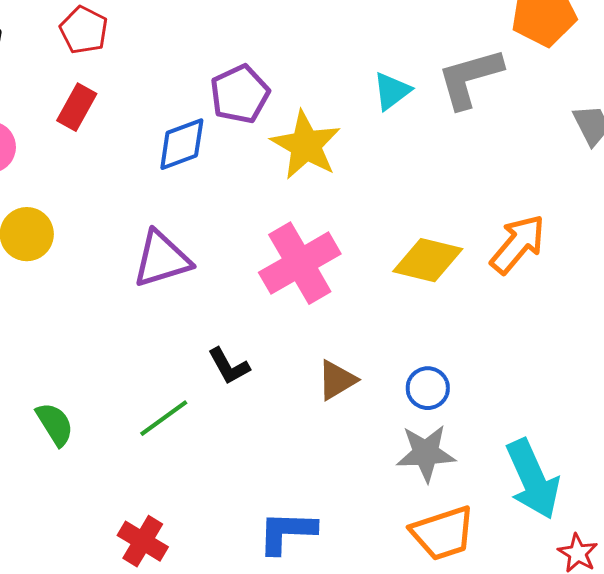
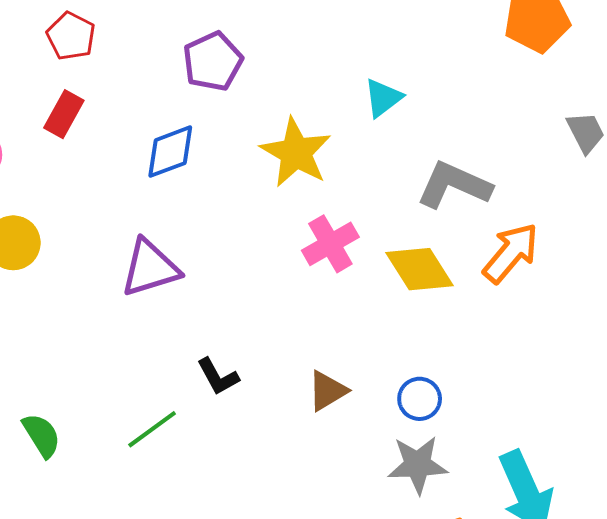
gray L-shape: (470, 78) -> (454, 185), moved, turned 40
purple pentagon: (240, 94) -> (213, 61), moved
yellow diamond: (428, 260) -> (420, 269), turned 44
pink cross: (300, 263) -> (330, 244), moved, size x0.7

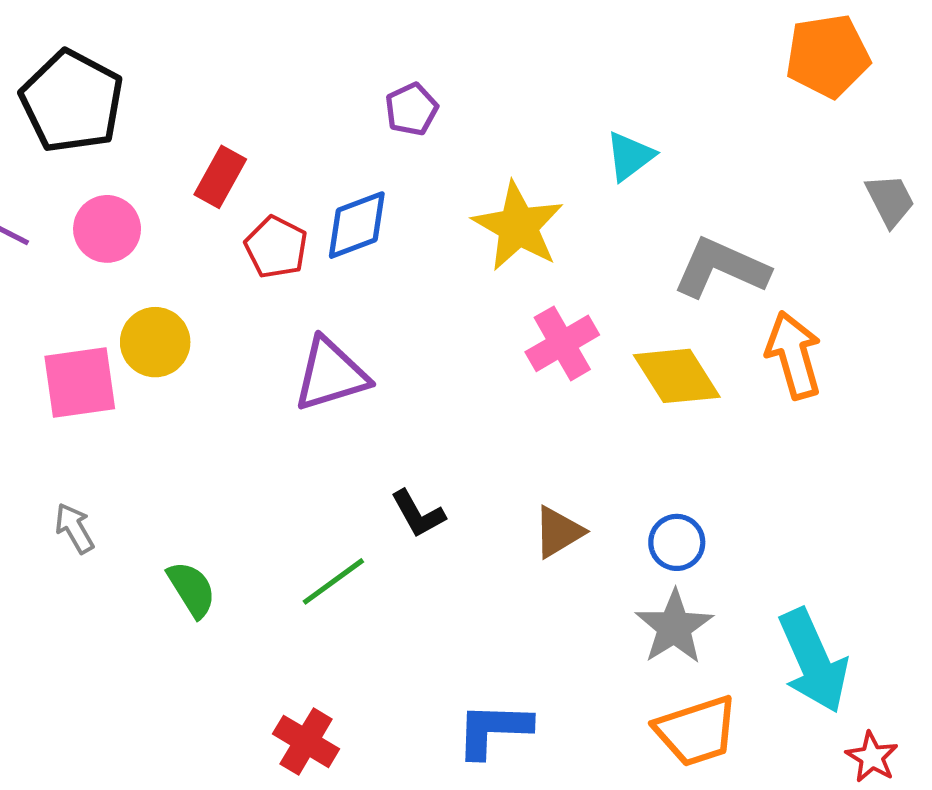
red pentagon: (71, 36) -> (276, 247), moved
purple pentagon: (213, 61) -> (411, 109), size x0.7
orange arrow: (511, 253) -> (794, 355), turned -56
gray star: (418, 465) -> (674, 627), turned -30

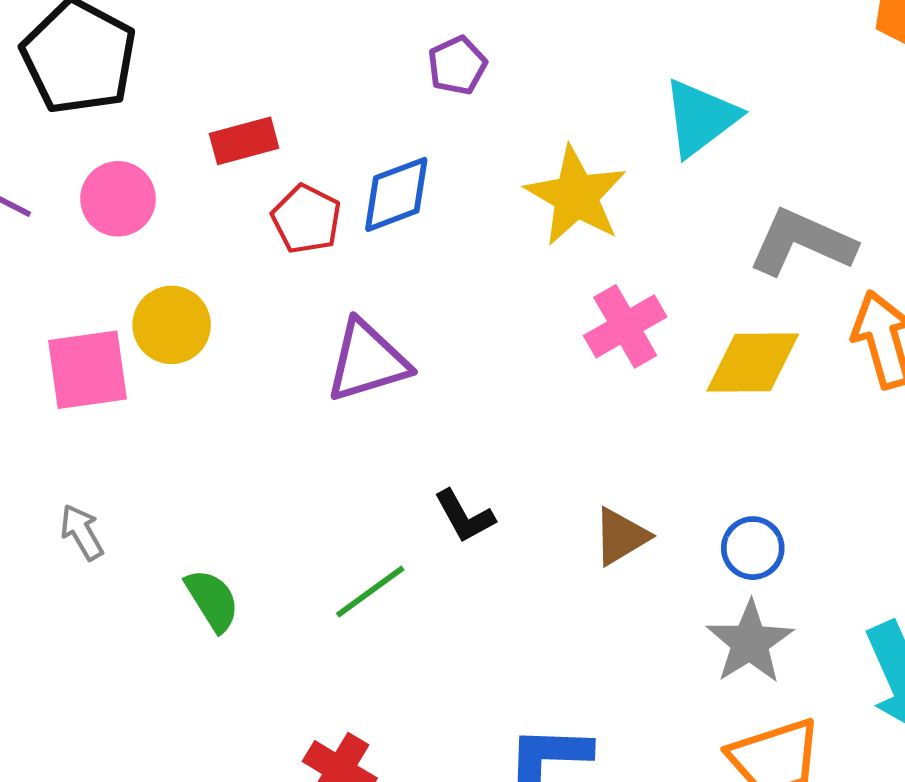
cyan triangle: (630, 156) -> (701, 118), size x1.4
red rectangle: (220, 177) -> (244, 141), turned 46
yellow diamond: (677, 376) -> (753, 363), turned -58

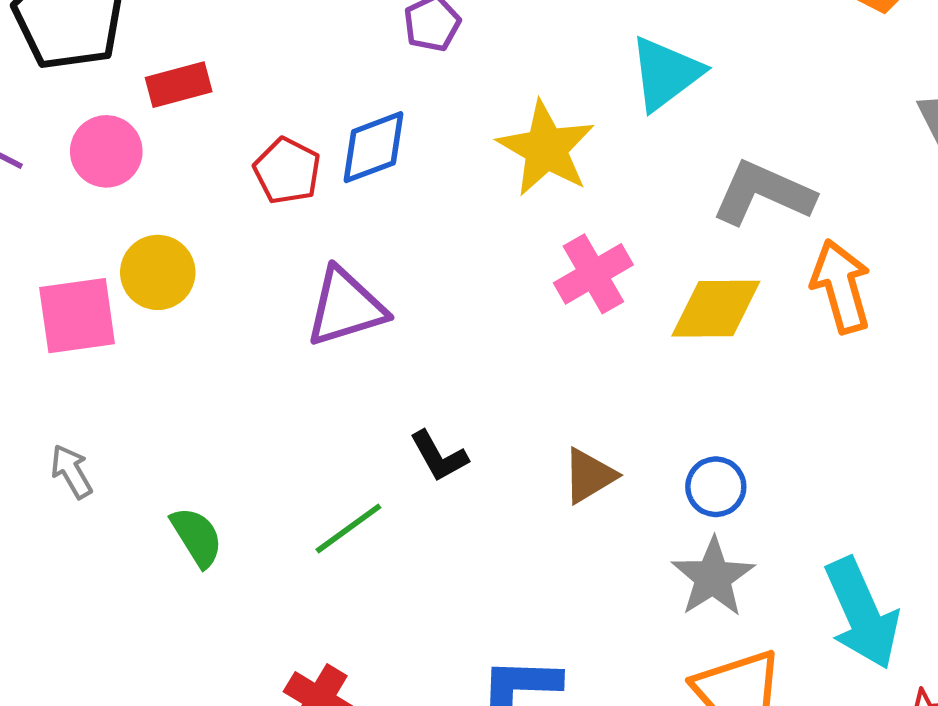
red rectangle: (244, 141) -> (179, 85), moved

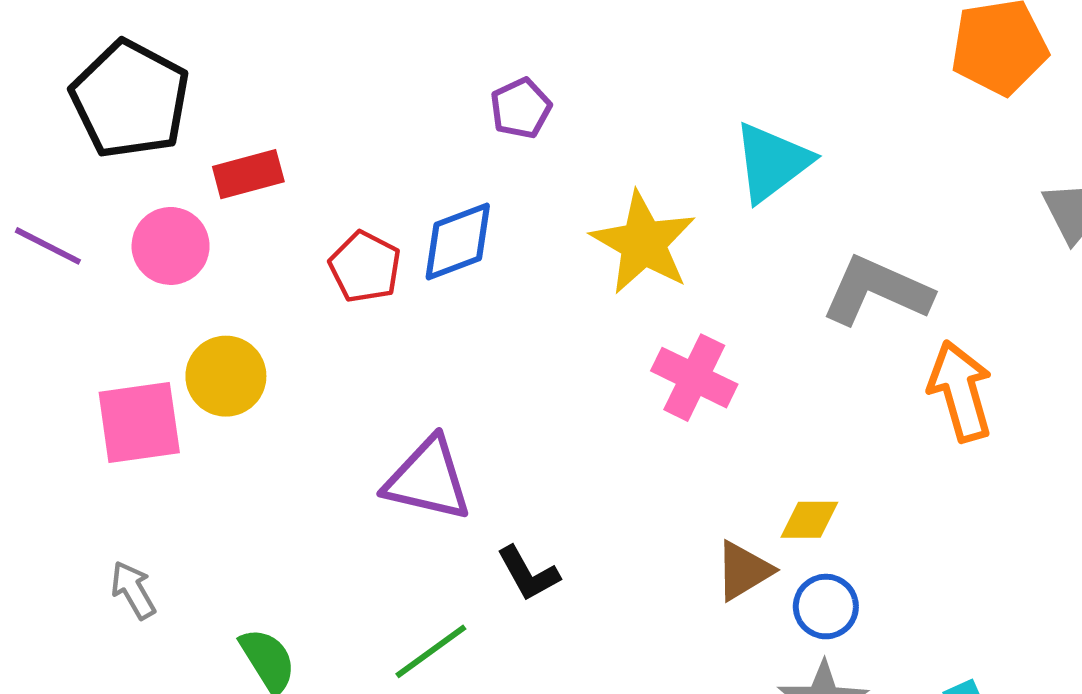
pink cross: (593, 274) -> (694, 378), turned -34
purple triangle: (346, 307) -> (428, 479), moved, turned 30
yellow diamond: (716, 309) -> (809, 520), moved, size x0.6
brown triangle: (589, 476) -> (744, 571), moved

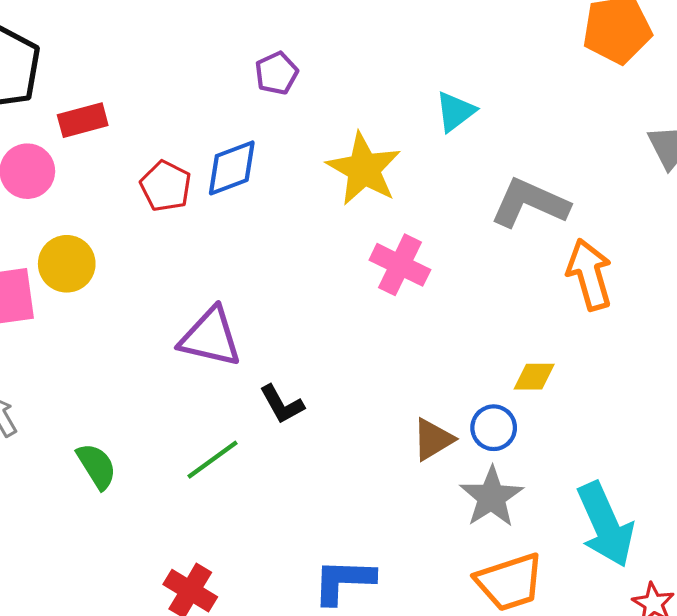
cyan triangle: (772, 162) -> (455, 112), size x0.7
yellow diamond: (809, 520) -> (534, 377), moved
brown triangle: (744, 571) -> (433, 439), moved

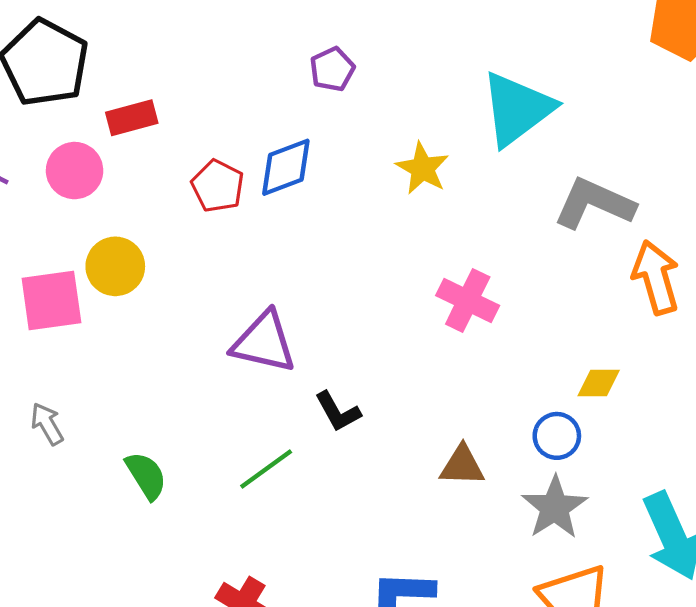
cyan triangle: (455, 112) -> (517, 109), size x1.8
yellow star: (364, 169) -> (422, 168), size x0.7
pink cross: (400, 265) -> (468, 300), moved
brown triangle: (433, 439) -> (462, 466), moved, turned 33

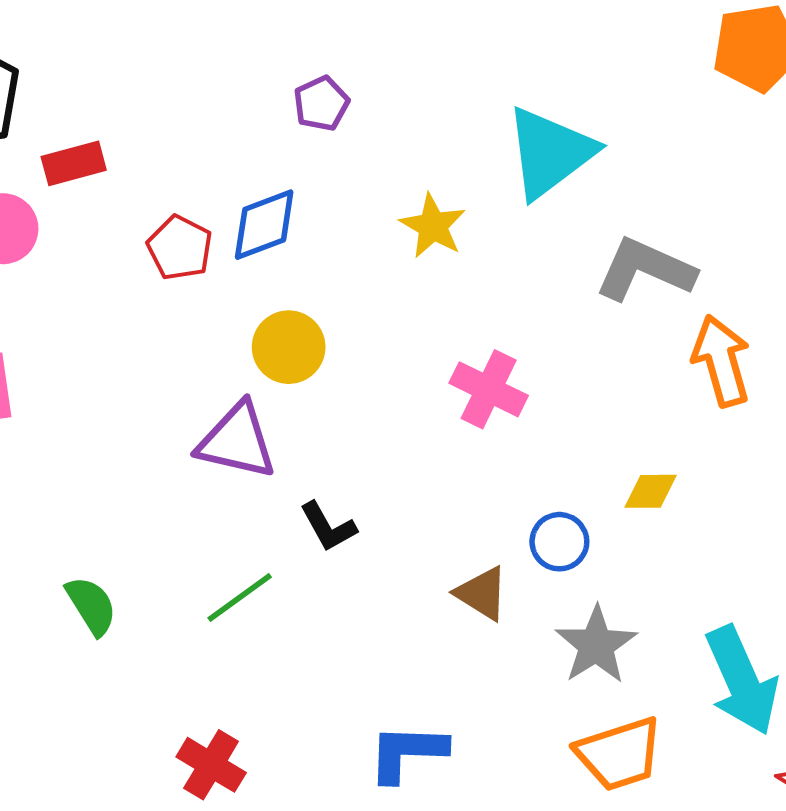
yellow circle: (115, 266) -> (289, 347), moved
blue circle: (557, 436) -> (559, 542), moved
brown triangle: (462, 466) -> (482, 593), turned 30

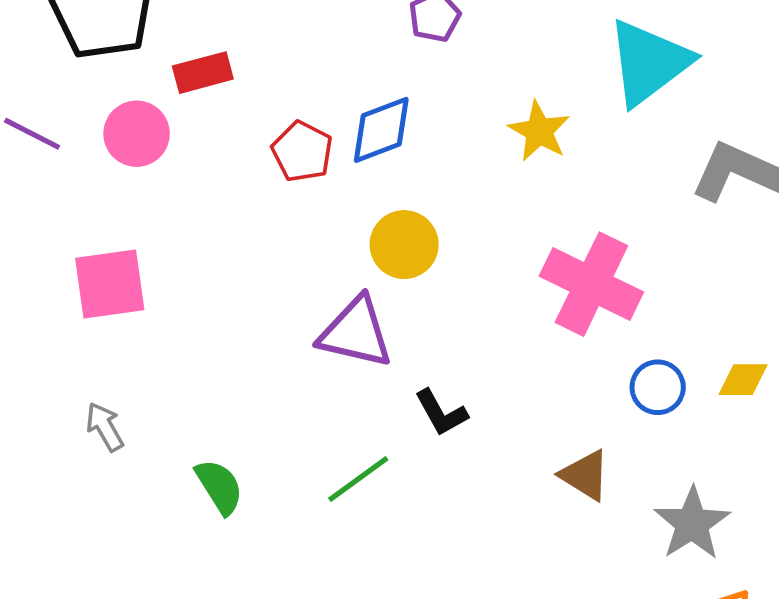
pink cross: (489, 389) -> (591, 284), size x1.4
blue circle: (559, 542) -> (658, 387), moved

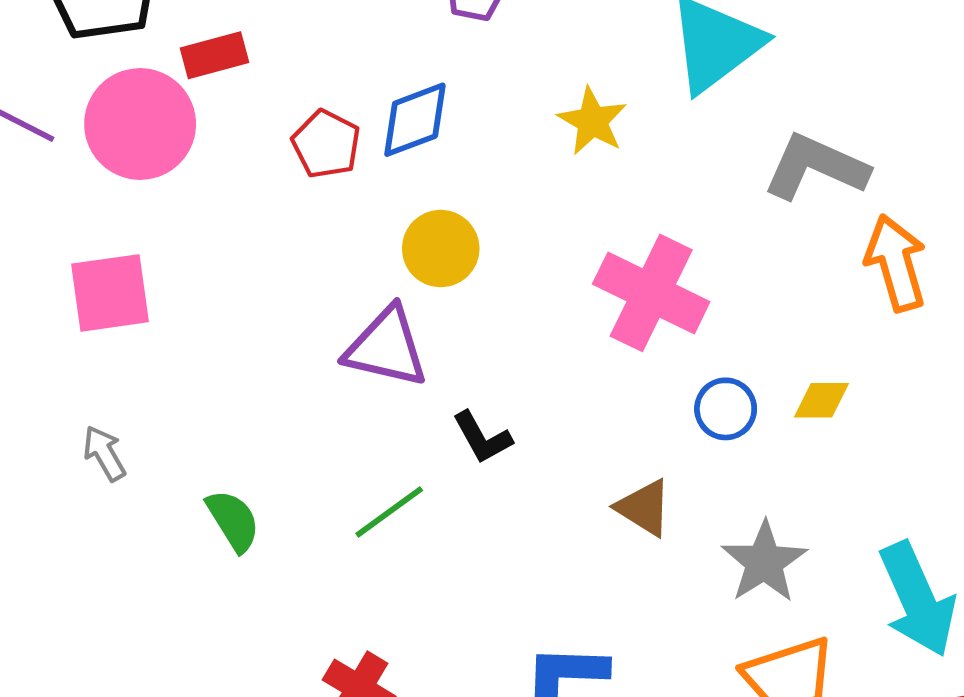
pink circle: (137, 134) -> (140, 124), size x1.5

